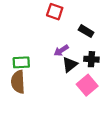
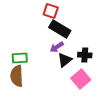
black rectangle: (86, 31) -> (60, 29), moved, size x1.5

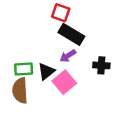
black triangle: (65, 60) -> (46, 71), moved
pink square: (81, 79) -> (64, 82), moved

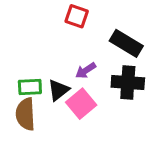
black rectangle: (71, 34) -> (126, 43), moved
black cross: (101, 65) -> (128, 83), size x1.5

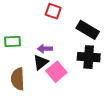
purple arrow: (86, 70) -> (45, 49), moved, turned 32
green rectangle: (30, 87) -> (13, 41), moved

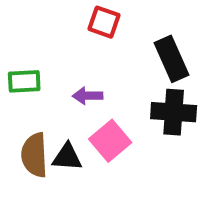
black rectangle: (88, 30) -> (171, 59), turned 35
black triangle: (41, 62) -> (67, 157), moved, turned 42

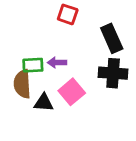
green rectangle: (24, 81) -> (33, 65), moved
brown semicircle: (34, 155) -> (22, 84), moved

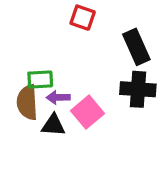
purple arrow: (57, 62) -> (58, 97), moved

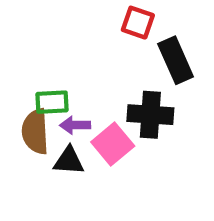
red square: (83, 18) -> (138, 23), moved
black cross: (138, 89) -> (150, 115), moved

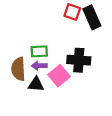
black rectangle: (176, 60) -> (92, 17), moved
green rectangle: (52, 102) -> (39, 51), moved

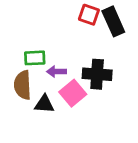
green rectangle: (39, 51) -> (35, 58), moved
purple arrow: (39, 66) -> (56, 72), moved

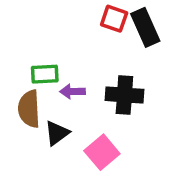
pink square: (73, 93) -> (102, 152), moved
black triangle: (44, 104) -> (57, 133), turned -40

